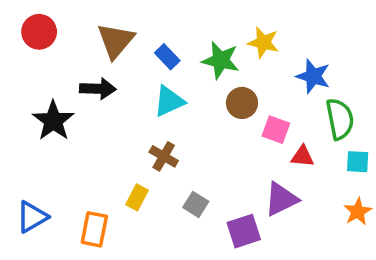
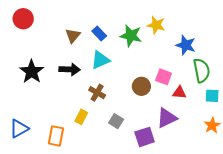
brown triangle: (116, 41) -> (73, 36), moved, size x0.7
black arrow: (98, 89) -> (70, 69), moved
brown circle: (242, 103) -> (141, 86), moved

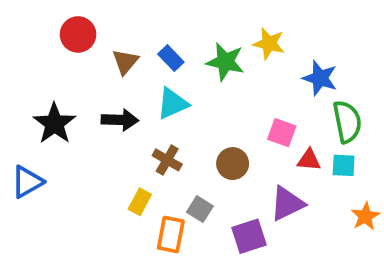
red circle: (23, 19) -> (78, 34), moved
brown circle: (141, 86) -> (233, 164), moved
cyan square: (212, 96) -> (344, 165), moved
blue triangle: (19, 129) -> (27, 182), moved
orange rectangle: (56, 136) -> (171, 234), moved

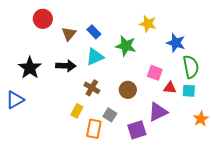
green star: (225, 62) -> (126, 46), moved

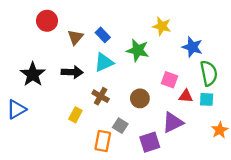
yellow rectangle: (77, 111) -> (75, 115), moved

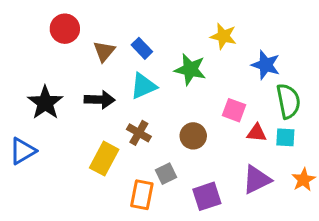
yellow rectangle: (75, 115) -> (104, 159), size x1.5
purple triangle: (173, 122) -> (257, 180), moved
gray square: (120, 126) -> (166, 174), turned 32

